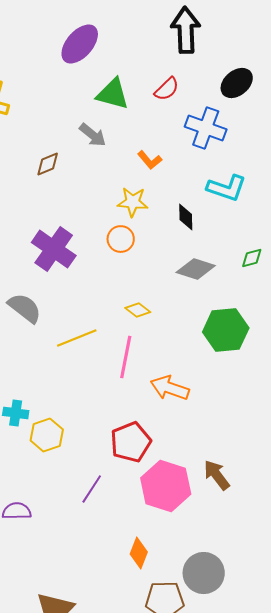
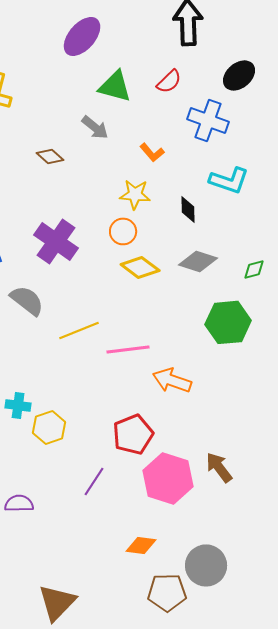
brown diamond: (48, 164) -> (50, 156), turned 64
green diamond: (252, 258) -> (254, 269), moved
yellow diamond: (138, 310) -> (140, 267), moved, size x1.5
pink line: (126, 357) -> (128, 349), turned 72
orange diamond: (139, 553) -> (141, 545), turned 76

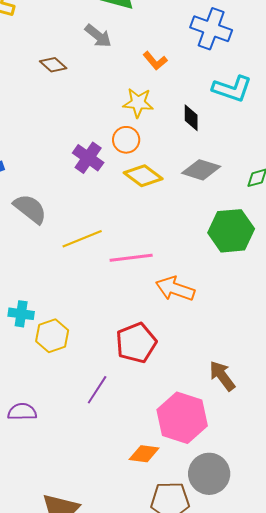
purple cross: (56, 241) -> (88, 158), moved, size x0.7
pink hexagon: (168, 478) -> (182, 418), moved

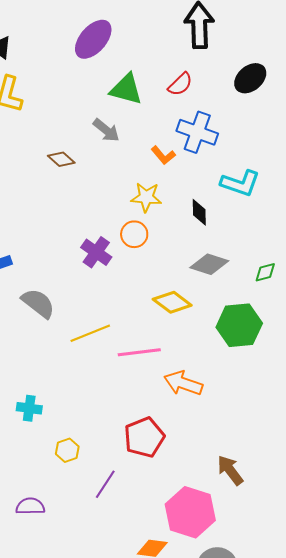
blue cross: (211, 29) -> (197, 132), moved
yellow diamond: (143, 176) -> (172, 302), moved
yellow hexagon: (52, 336) -> (67, 450), moved, size x0.7

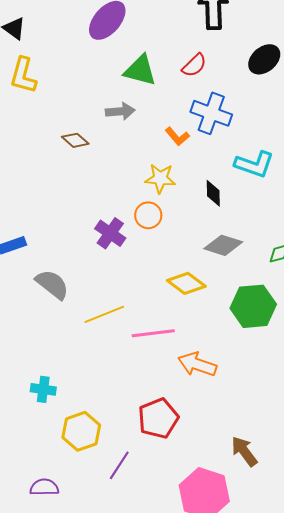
gray arrow: (106, 130) -> (120, 111), turned -44
yellow hexagon: (67, 450) -> (81, 431), size x1.6

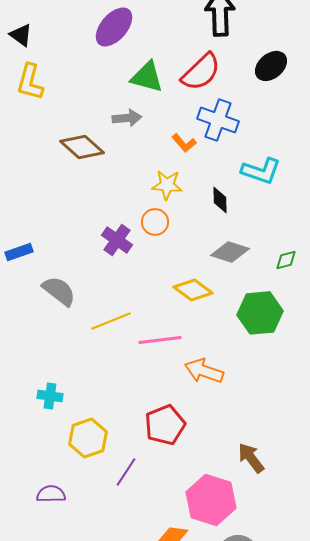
red semicircle: (194, 65) -> (201, 72), size x1.6
brown diamond: (75, 140) -> (82, 147), size x1.6

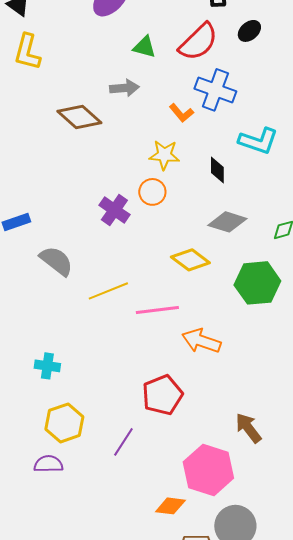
black ellipse: (271, 66) -> (249, 31), moved, size x0.7
green triangle: (147, 77) -> (144, 47), size x0.7
yellow hexagon: (88, 438) -> (64, 423), moved

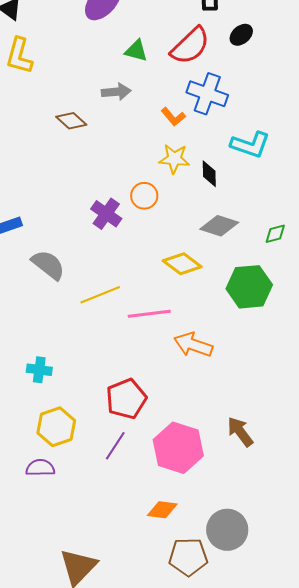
brown diamond: (79, 117) -> (71, 121), size x0.7
yellow star: (164, 155) -> (174, 159), moved
red pentagon: (162, 395) -> (126, 399), moved
pink hexagon: (208, 470) -> (178, 448), moved

